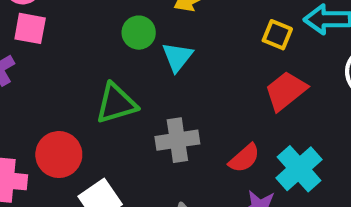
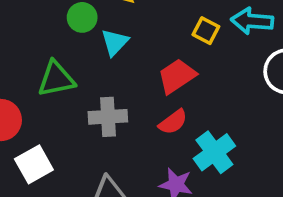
red trapezoid: (286, 91) -> (177, 76), moved
red semicircle: (244, 158) -> (173, 122), moved

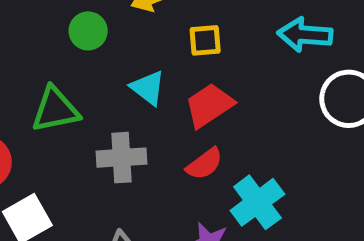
yellow square: (206, 31) -> (205, 40), moved, turned -32
cyan triangle: (115, 42) -> (148, 88), moved, turned -36

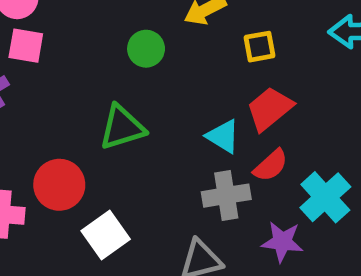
cyan triangle: (148, 88) -> (223, 136), moved
gray cross: (121, 158) -> (226, 196), moved

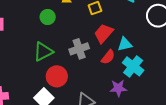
cyan triangle: (223, 136) -> (125, 44), moved, turned -35
red circle: (59, 185) -> (57, 76), moved
gray cross: (226, 196) -> (79, 49), moved

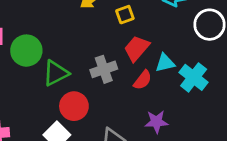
green circle: (48, 17) -> (26, 51), moved, size x1.5
cyan cross: (133, 66) -> (194, 77), moved

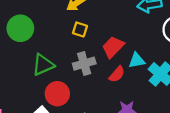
yellow square: (125, 15) -> (80, 29), moved, turned 35
green circle: (26, 51) -> (20, 28), moved

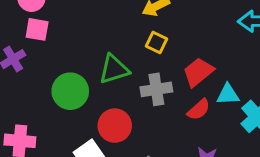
green circle: (20, 28) -> (70, 91), moved
green triangle: (43, 65) -> (114, 69), moved

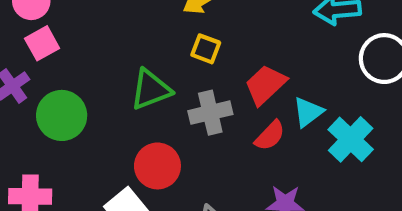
pink square: (37, 29) -> (42, 43), turned -35
green circle: (70, 91) -> (62, 115), moved
cyan triangle: (228, 94) -> (308, 112), turned -30

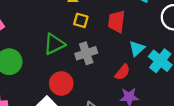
red trapezoid: (265, 85) -> (117, 22), moved, turned -35
red semicircle: (270, 136) -> (122, 72), moved

